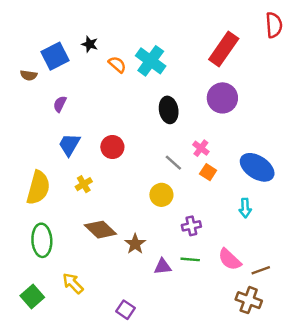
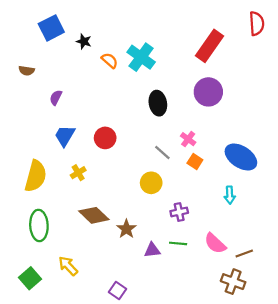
blue square: (55, 56) -> (51, 28), moved

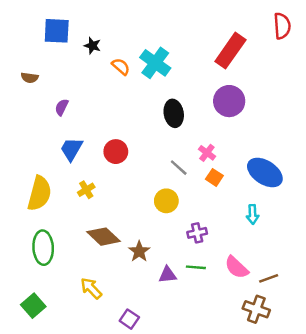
blue square: (51, 28) -> (57, 31), turned 30
yellow arrow: (68, 266) -> (91, 288), moved

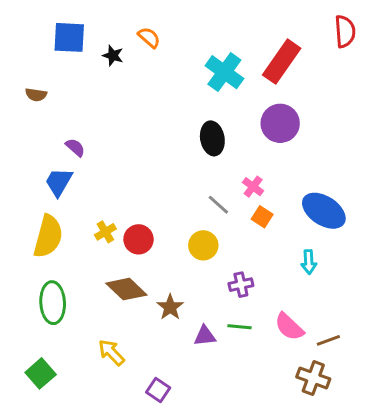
cyan cross: (155, 63) -> (224, 72), moved
orange semicircle: (121, 67) -> (149, 37), moved
purple semicircle: (62, 107) -> (75, 147), moved, turned 105
blue trapezoid: (71, 149) -> (59, 182), moved
red circle: (116, 152) -> (139, 239), moved

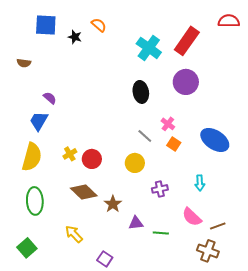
red semicircle: (345, 31) -> (229, 21), turned -85
cyan arrow: (309, 262) -> (200, 183), moved
green line: (239, 327) -> (161, 233), moved

